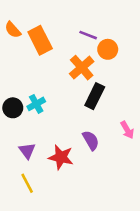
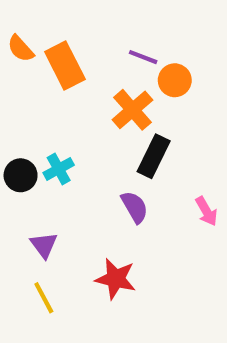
purple semicircle: (91, 140) -> (135, 207), moved
red star: (61, 157) -> (116, 279), moved

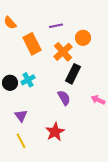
purple line: (143, 57) -> (56, 26), moved, turned -32
orange rectangle: (65, 65) -> (32, 44), moved
pink arrow: (206, 211) -> (98, 100), turned 144
red star: (116, 279) -> (55, 132), turned 30

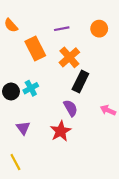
orange circle: (83, 38) -> (99, 29), moved
red star: (55, 132) -> (61, 131), moved
yellow line: (21, 141) -> (15, 162), moved

